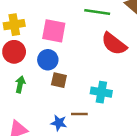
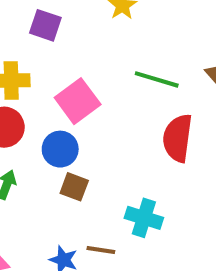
pink square: (54, 31) -> (78, 101), turned 35
red semicircle: (114, 44) -> (178, 138), turned 52

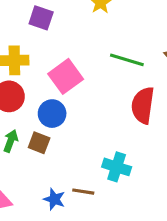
brown square: (74, 187) -> (39, 143), moved

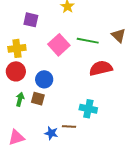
pink square: (66, 76) -> (59, 45), moved
red semicircle: (143, 105) -> (101, 68), turned 75

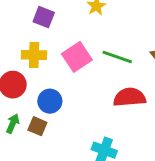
yellow cross: (17, 48) -> (34, 55), moved

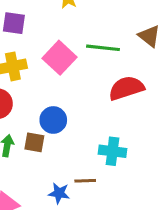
blue circle: (50, 101) -> (53, 120), moved

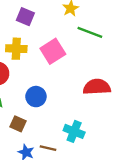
green line: (103, 48) -> (90, 32), moved
brown square: (34, 142) -> (18, 124), moved

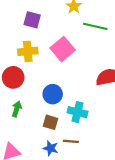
brown square: (18, 124) -> (50, 122), moved
cyan cross: (74, 131) -> (77, 112), moved

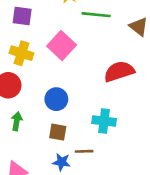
yellow cross: (28, 51) -> (21, 53), turned 30
cyan cross: (77, 112) -> (104, 121), moved

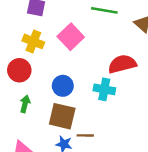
cyan cross: (104, 121) -> (104, 89), moved
brown square: (58, 132) -> (62, 116), size x1.6

